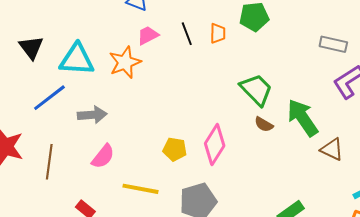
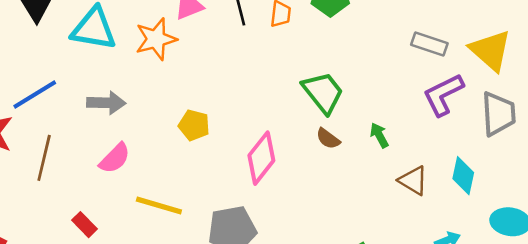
blue line: (49, 98) -> (35, 94), moved
green arrow: (303, 118) -> (379, 135), size x0.5
yellow pentagon: (175, 149) -> (194, 125), moved

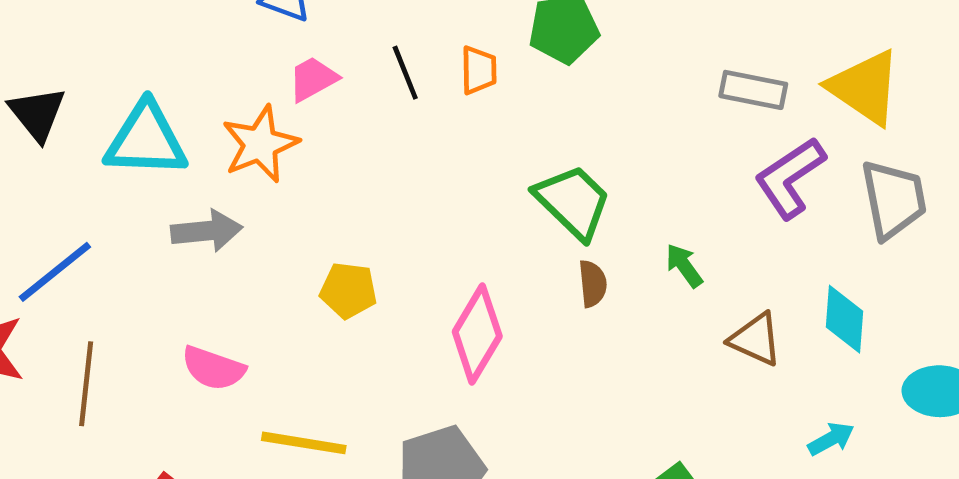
gray arrow: (106, 103) -> (207, 231), moved
brown semicircle: (328, 139) -> (593, 284), turned -125
pink semicircle: (115, 158) -> (213, 368), turned 72

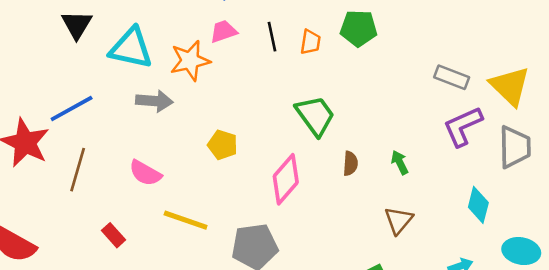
green trapezoid: (573, 202) -> (315, 116), moved
brown triangle: (756, 339) -> (399, 220), moved, turned 36

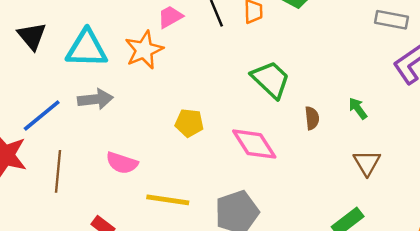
gray arrow: (154, 101) -> (95, 99), moved
pink diamond: (286, 179) -> (254, 144), turned -63

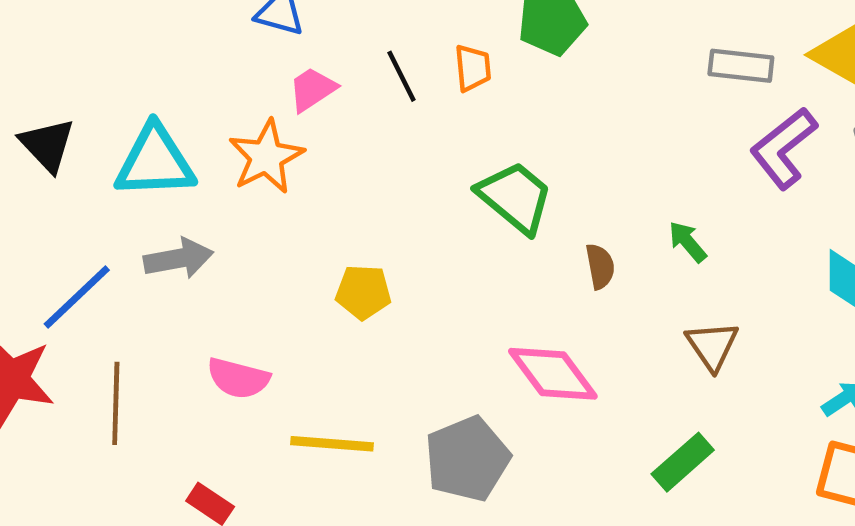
pink diamond: (254, 144) -> (553, 374), moved

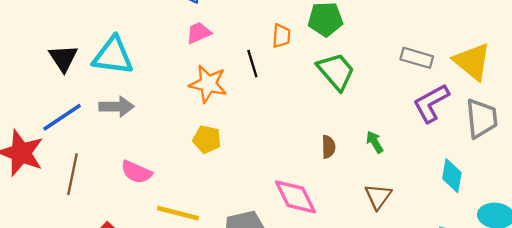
black line: (401, 76) -> (252, 64), moved
black triangle: (47, 145) -> (63, 58), moved
orange star: (266, 157) -> (208, 84), moved, turned 30
green trapezoid: (515, 197) -> (336, 71), moved

